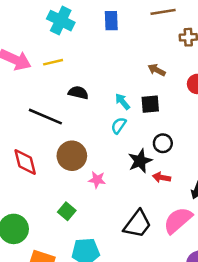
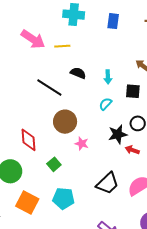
cyan cross: (61, 21) -> (74, 15), turned -30
cyan arrow: (122, 102) -> (108, 77), moved, turned -152
red diamond: (25, 162) -> (29, 140), moved

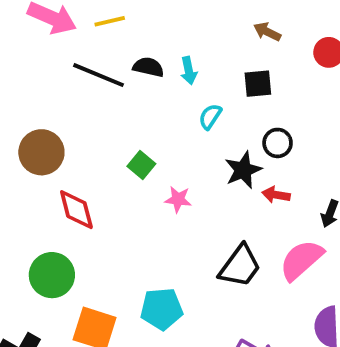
cyan arrow: (108, 77) -> (189, 71), moved
black line: (49, 88) -> (99, 75), moved
brown circle: (65, 122) -> (41, 152), moved
green square: (54, 164) -> (141, 165), moved

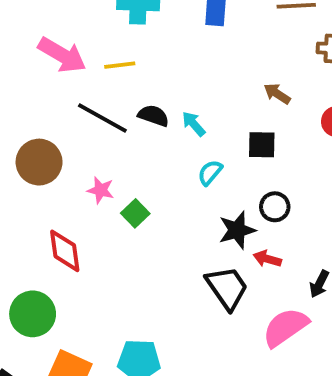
cyan arrow: (189, 71) -> (194, 124), turned 144
brown circle: (41, 152) -> (39, 162), moved
pink star: (178, 199) -> (101, 190), moved
black trapezoid: (240, 266) -> (227, 288), moved, turned -78

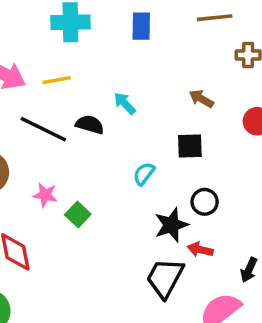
cyan arrow: (194, 124) -> (125, 103), moved
black trapezoid: (227, 288) -> (165, 278), turned -114

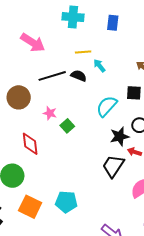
yellow line: (57, 80) -> (83, 52), moved
black line: (43, 129) -> (52, 76), turned -48
cyan semicircle: (144, 174) -> (107, 106), size x1.6

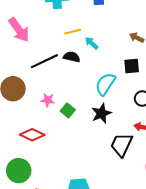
pink arrow: (33, 43) -> (19, 30), turned 30
black star: (119, 136) -> (101, 113), moved
red diamond: (30, 144) -> (32, 135), turned -50

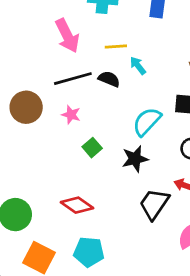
pink arrow: (19, 30) -> (67, 36), moved
pink star: (48, 100) -> (71, 115), moved
red diamond: (32, 135) -> (77, 205), moved

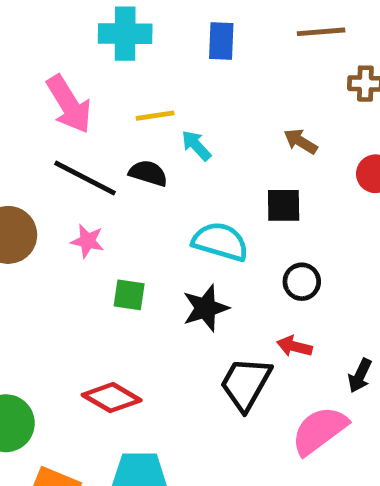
black line: (73, 79) -> (85, 178), turned 48
cyan semicircle: (147, 122) -> (220, 242), turned 68
green square: (92, 148) -> (129, 295), turned -36

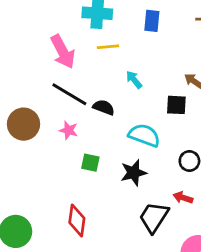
yellow line: (155, 116) -> (108, 47), moved
black semicircle: (148, 173) -> (104, 107), moved
black square: (284, 205) -> (176, 105), moved
red diamond: (112, 398) -> (77, 220), turned 64

